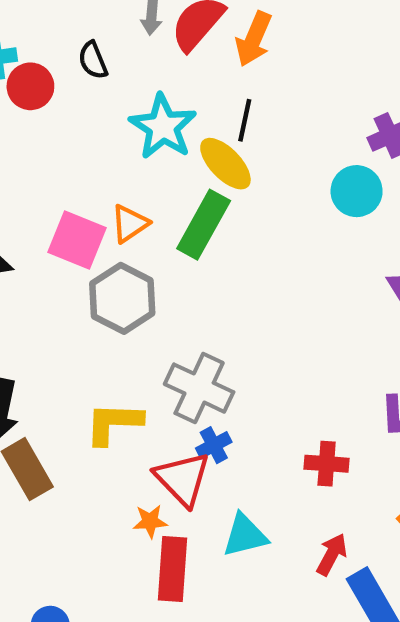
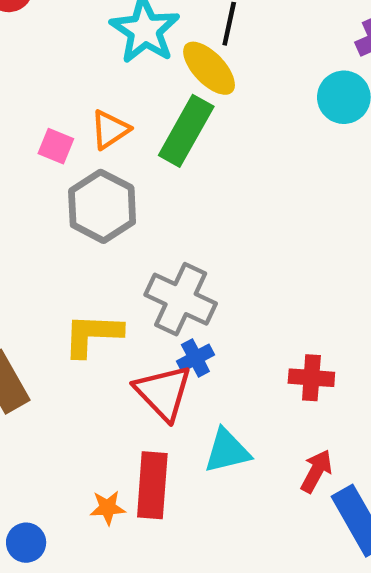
pink square: (77, 240) -> (56, 146), size x0.6
orange star: (150, 521) -> (108, 508), moved

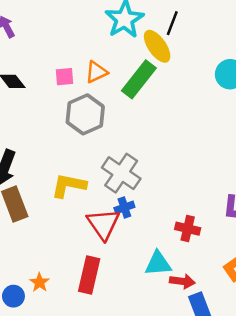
pink square: (56, 146) -> (65, 77), turned -36
cyan triangle: (227, 451) -> (158, 264), moved
red arrow: (316, 471) -> (182, 281), turned 60
orange star: (108, 508) -> (39, 282), moved, turned 30

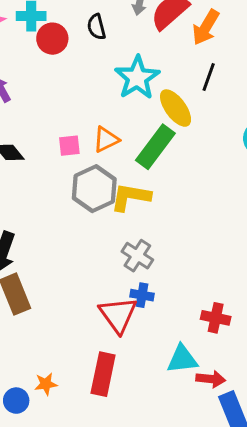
black line: (172, 23) -> (209, 77), moved
gray cross: (121, 173) -> (137, 256), size x0.7
yellow L-shape: (69, 185) -> (130, 197), moved
blue cross: (124, 207) -> (142, 295), turned 30
orange star: (39, 282) -> (46, 384), turned 30

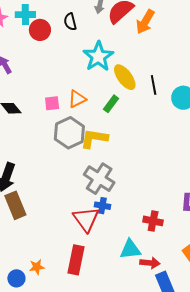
black line: (209, 77) -> (154, 85), moved, turned -30
green rectangle: (155, 147) -> (111, 104), size x0.6
gray cross: (137, 256) -> (99, 179), size x1.4

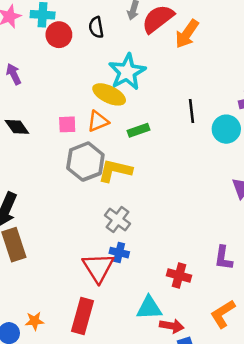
yellow ellipse: (125, 77) -> (109, 94), moved, turned -32
green rectangle: (111, 104) -> (138, 130), turned 30
gray cross: (99, 179) -> (118, 219), size x0.7

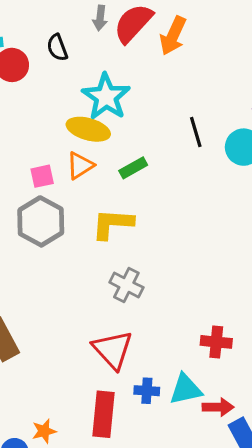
gray hexagon: (85, 162) -> (41, 221), moved
blue cross: (119, 253) -> (147, 391), moved

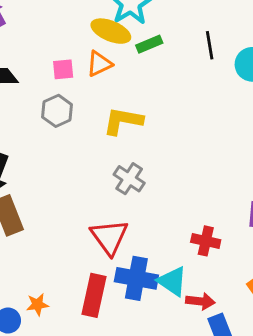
green rectangle: (133, 168) -> (149, 44), moved
gray hexagon: (41, 221) -> (57, 111), size x0.7
cyan triangle: (186, 389) -> (172, 281), turned 40
blue cross: (147, 391) -> (136, 278), size x1.8

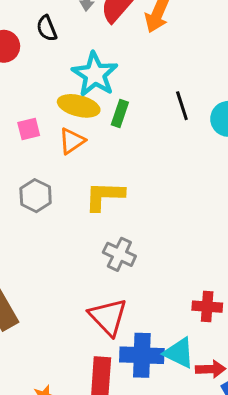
green rectangle: (149, 44) -> (120, 114), turned -40
pink square: (63, 69) -> (29, 129), moved

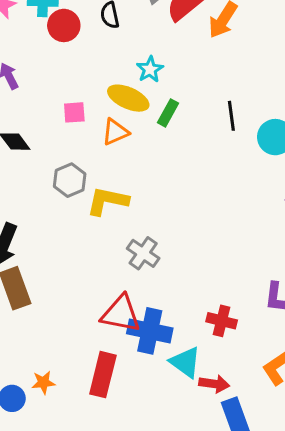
cyan star: (95, 74) -> (150, 69), size x0.6
yellow L-shape: (104, 196) -> (107, 201), moved
red triangle: (108, 317) -> (121, 314), turned -45
blue cross: (142, 355) -> (150, 331), moved

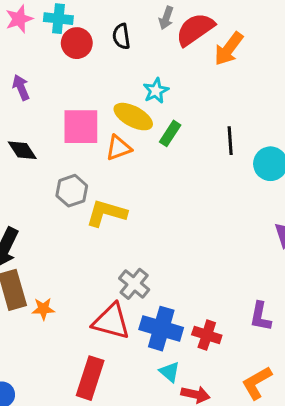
pink square: (74, 112) -> (81, 127), size x1.8
gray cross: (143, 253) -> (134, 284), moved
blue cross: (150, 331) -> (161, 329), moved
cyan triangle: (185, 362) -> (170, 372), size x0.7
orange star: (43, 382) -> (43, 309), moved

